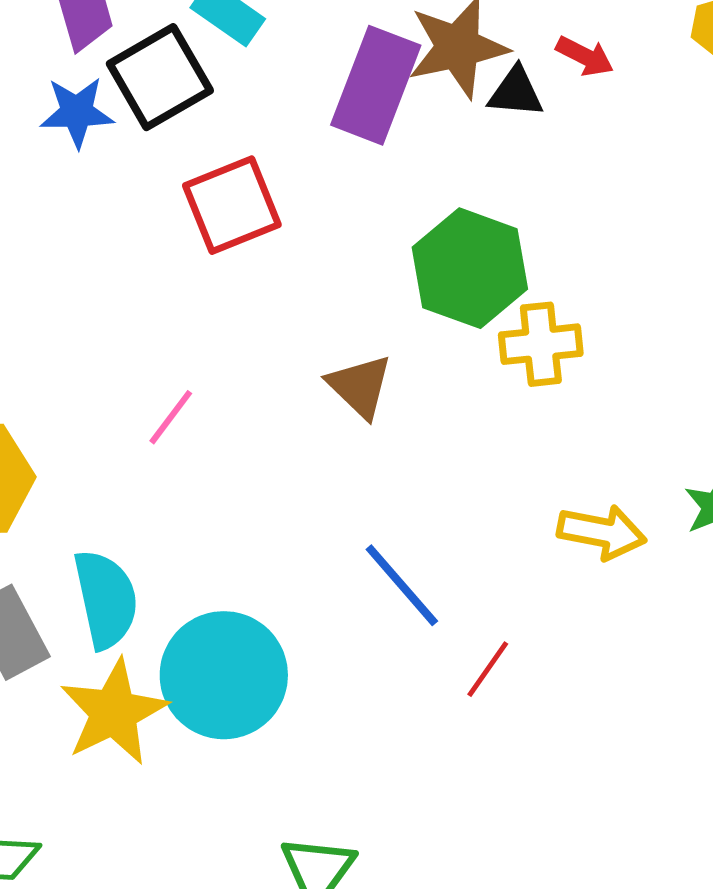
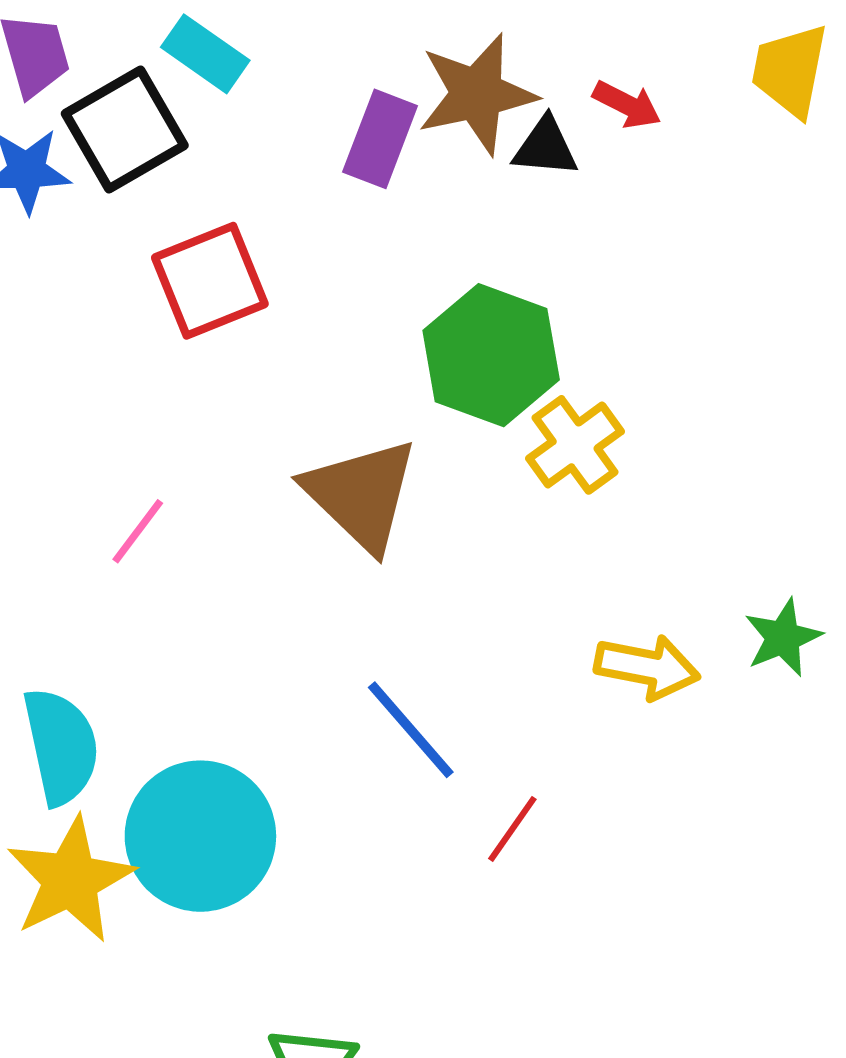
purple rectangle: (376, 85) -> (380, 139), size x0.7
yellow cross: (541, 344) -> (575, 445), turned -30
brown triangle: (360, 386) -> (361, 495), size x1.5

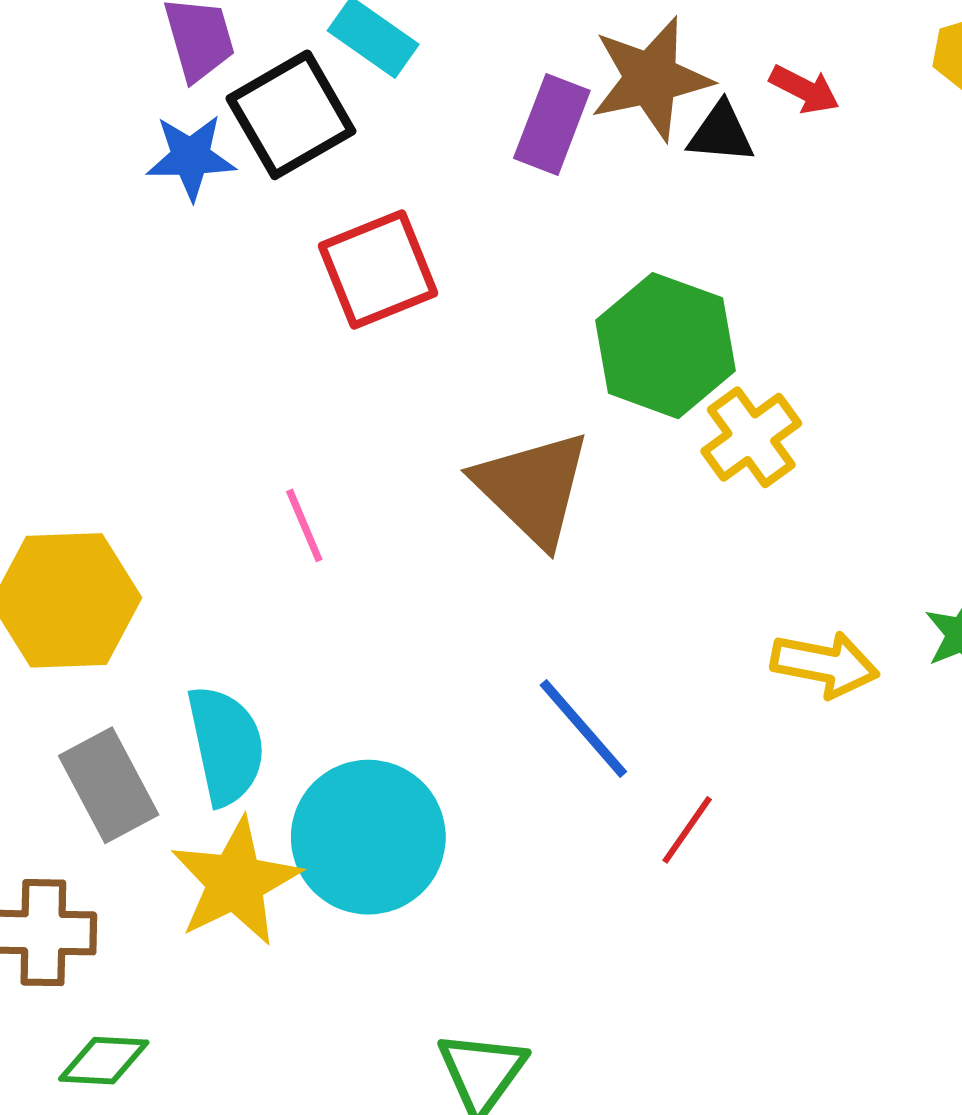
pink line: (138, 531) -> (304, 525), turned -60

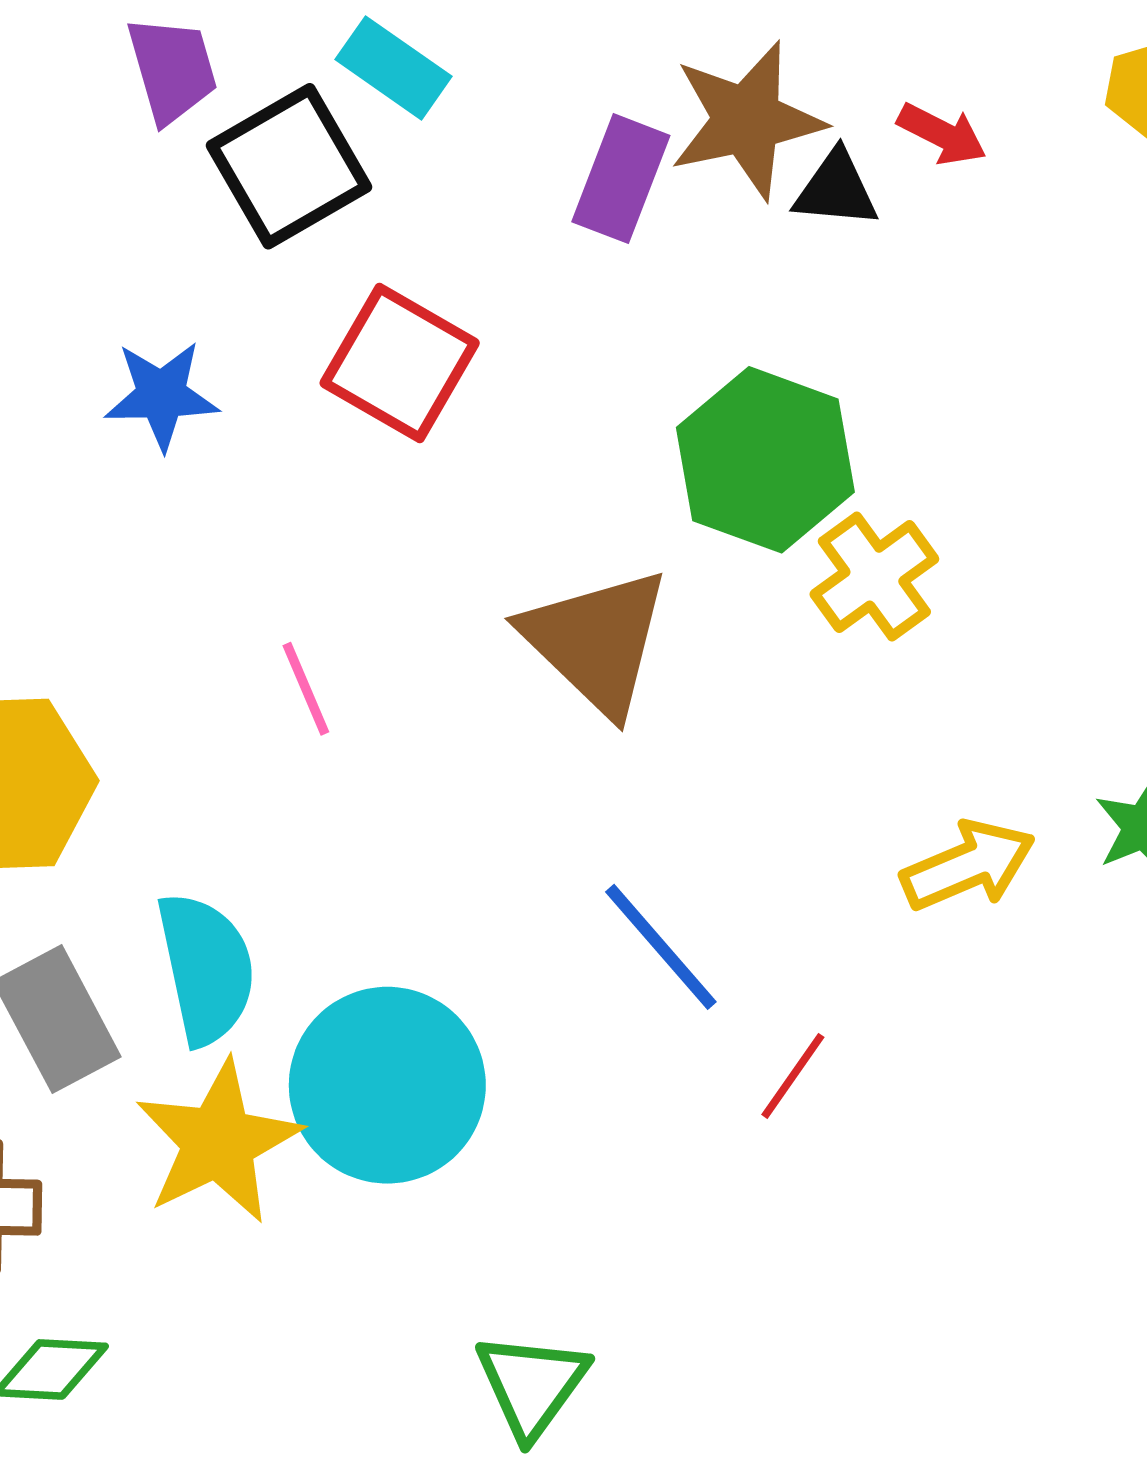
blue star: (191, 157) -> (161, 395), moved
red square: (378, 269) -> (400, 363), turned -38
yellow arrow: (825, 664) -> (968, 865), turned -34

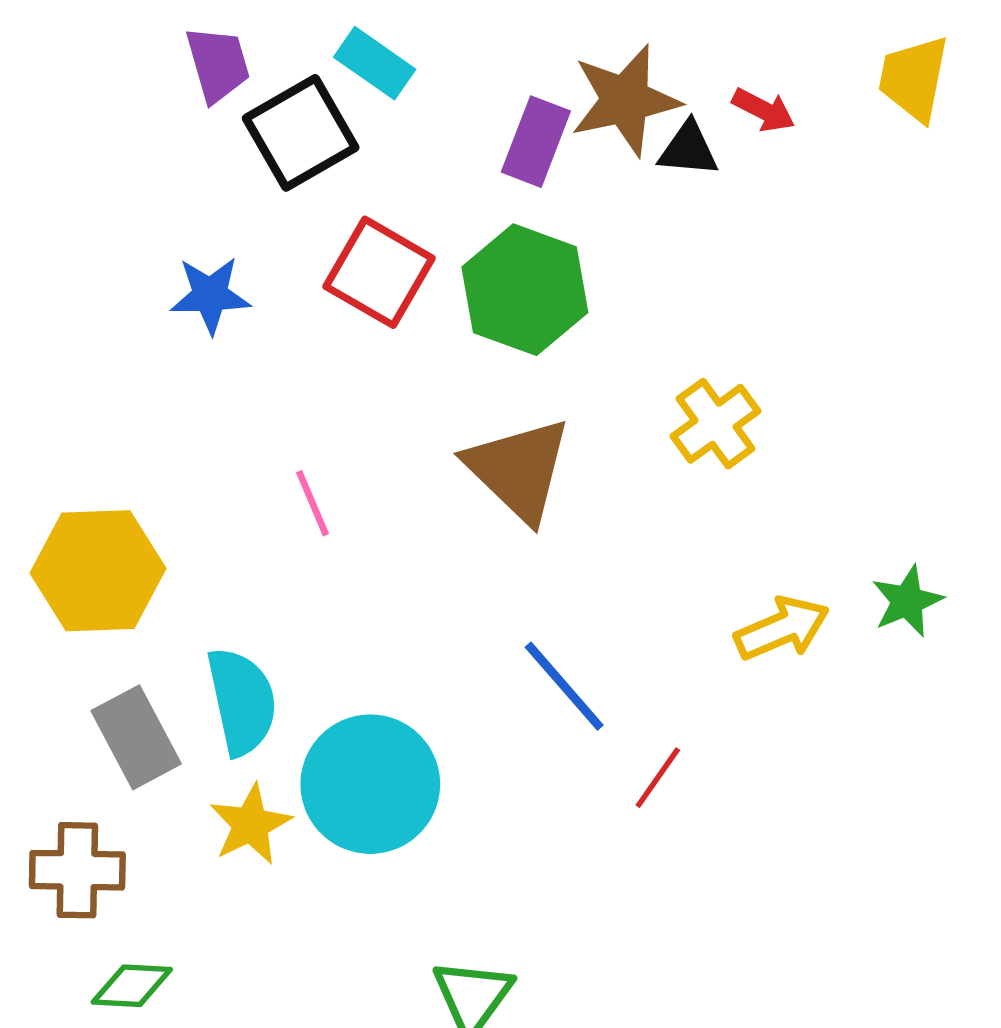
green hexagon: (765, 460) -> (525, 290), moved
yellow star: (218, 1142) -> (250, 824), size x0.7

